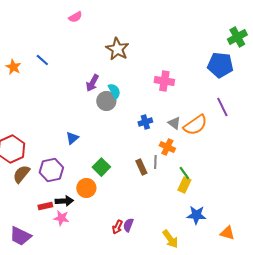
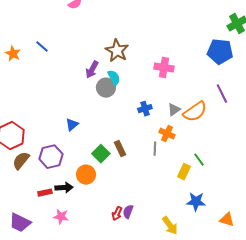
brown star: (117, 49) -> (117, 51), moved
gray triangle: (174, 123) -> (174, 110), turned 48
brown rectangle: (141, 167) -> (120, 149), moved
green line: (184, 173) -> (199, 160), moved
pink star: (61, 218) -> (61, 217), moved

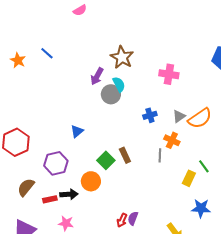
brown semicircle: (21, 161) -> (26, 187), moved

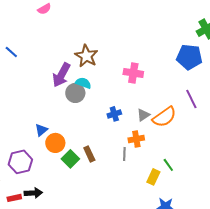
purple arrow: (97, 76) -> (61, 75), size x1.4
cyan semicircle: (119, 84) -> (83, 83), turned -42
orange cross: (172, 140) -> (136, 139), turned -35
orange circle: (91, 181) -> (55, 143), moved

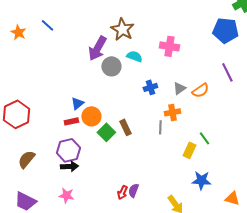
cyan semicircle: (83, 83) -> (134, 56), moved
orange semicircle: (164, 117) -> (200, 90), size x0.7
purple hexagon: (20, 162) -> (68, 150), moved
red rectangle: (14, 198) -> (71, 121), moved

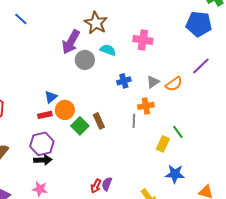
purple line: (227, 72) -> (201, 66), turned 72

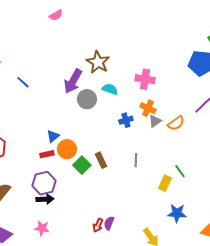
blue line: (21, 19) -> (23, 82), moved
orange cross: (146, 106) -> (148, 108), moved, turned 35

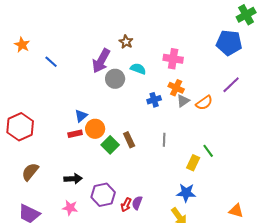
brown star: (98, 62) -> (126, 42), size x0.6
purple hexagon: (44, 183) -> (103, 195), moved
blue star: (177, 213) -> (186, 193), moved

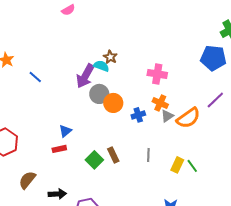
cyan semicircle: (138, 69) -> (101, 66), moved
orange semicircle: (204, 103) -> (188, 118), size x1.4
orange circle: (95, 129) -> (113, 103), moved
yellow rectangle: (193, 163) -> (177, 165), moved
brown semicircle: (30, 172) -> (27, 180), moved

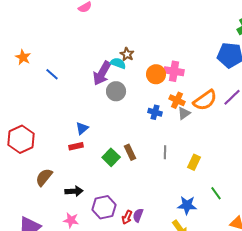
orange circle: (113, 103) -> (156, 74), moved
blue cross: (138, 115) -> (155, 112), turned 32
orange semicircle: (188, 118) -> (205, 100), moved
green line: (192, 166) -> (216, 193), moved

